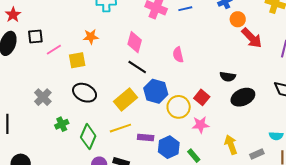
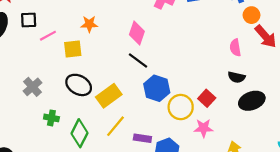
pink semicircle: (178, 55) -> (235, 48), moved
yellow rectangle: (125, 99) -> (109, 96), moved
green cross: (62, 124) -> (51, 118), turned 32
yellow line: (120, 128) -> (116, 126), turned -35

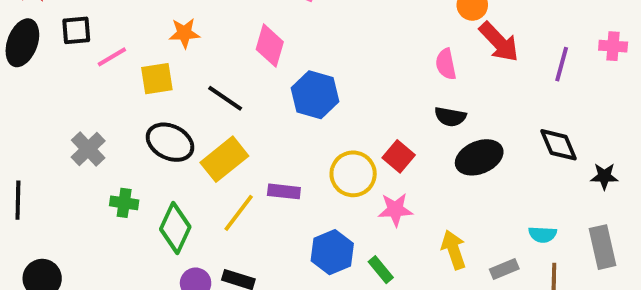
black line: (138, 60) -> (225, 98), moved
blue hexagon: (157, 88) -> (315, 95), moved
purple rectangle: (142, 138) -> (284, 191), moved

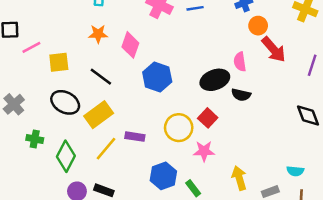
orange star: (184, 33) -> (98, 34), moved
black ellipse: (479, 157) -> (215, 80), moved

